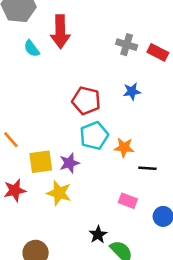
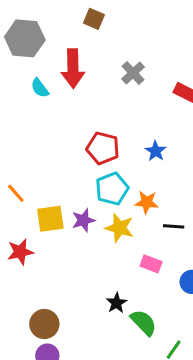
gray cross: (127, 45) -> (133, 73), moved, turned 30
blue star: (132, 91) -> (156, 151), moved, turned -30
yellow star: (59, 193) -> (119, 228), moved

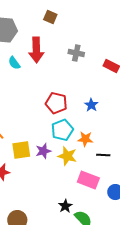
gray cross: (133, 73) -> (76, 53), turned -35
pink rectangle: (151, 264) -> (88, 180), size x1.5

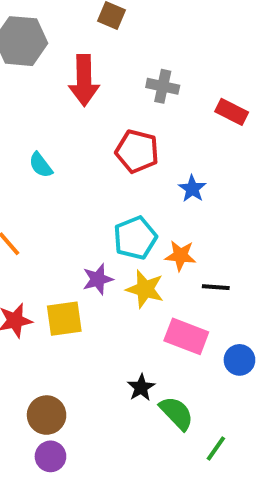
cyan semicircle: (14, 63) -> (41, 165), moved
red pentagon: (56, 103) -> (137, 151), moved
yellow square: (21, 150) -> (64, 319), moved

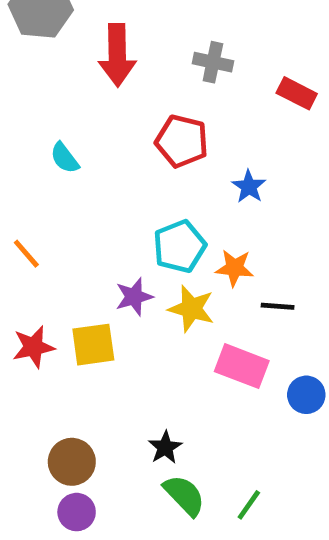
black star: (141, 387) -> (165, 447), moved
green semicircle: (176, 413) -> (184, 495), moved
green line: (216, 449) -> (249, 505), moved

